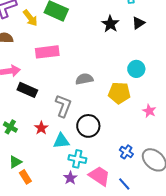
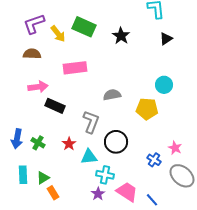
black star: (110, 24) -> (121, 36), moved
pink star: (149, 111) -> (175, 148), moved
blue cross: (126, 152) -> (154, 160), moved

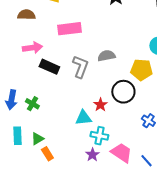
gray L-shape: (91, 122) -> (80, 67), moved
black circle: (116, 142) -> (123, 92), moved
red star: (69, 144) -> (100, 105), moved

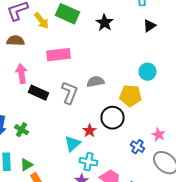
pink arrow: (32, 48) -> (22, 74), turned -90
cyan triangle: (83, 118) -> (72, 144), turned -36

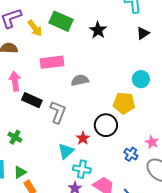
gray semicircle: (96, 82) -> (80, 80), moved
gray L-shape: (70, 93) -> (58, 112), moved

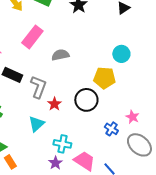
pink rectangle: (52, 62) -> (32, 37), turned -45
red star: (83, 138) -> (54, 104), moved
cyan triangle: (66, 151) -> (36, 124), moved

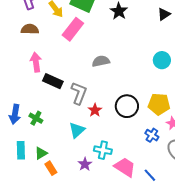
pink rectangle: (32, 37) -> (73, 29), moved
yellow pentagon: (104, 78) -> (159, 104), moved
purple star: (55, 163) -> (85, 164), moved

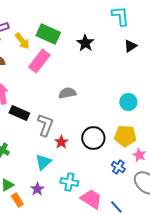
cyan circle: (162, 60) -> (128, 102), moved
purple star: (85, 164) -> (37, 189), moved

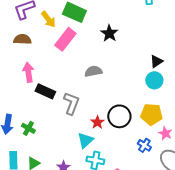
black star: (85, 43) -> (109, 33), moved
black triangle: (130, 46) -> (156, 61), moved
red star: (61, 142) -> (97, 122), moved
cyan triangle: (43, 162) -> (85, 140), moved

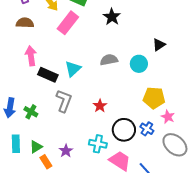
gray semicircle: (93, 71) -> (109, 60), moved
cyan circle: (154, 80) -> (139, 64), moved
gray L-shape: (71, 103) -> (64, 101), moved
black circle: (119, 116) -> (124, 130), moved
cyan triangle: (85, 140) -> (73, 69), moved

